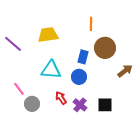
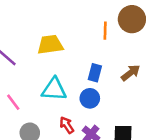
brown circle: (105, 48) -> (132, 19), moved
brown arrow: (125, 71) -> (131, 73), moved
pink line: (19, 89) -> (13, 102), moved

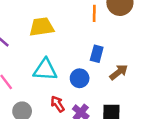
blue rectangle: (95, 73) -> (97, 54), moved
brown arrow: (131, 73) -> (119, 72), moved

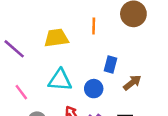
orange line: (94, 13) -> (94, 26), moved

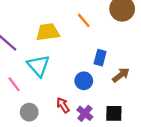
orange line: (94, 26) -> (84, 20), turned -42
cyan triangle: (60, 80) -> (38, 66), moved, turned 45

